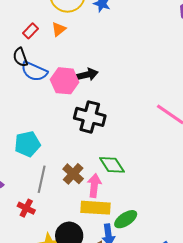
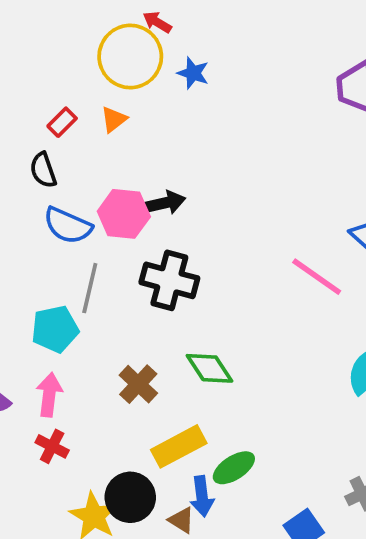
blue semicircle: (34, 71) -> (68, 226), moved
gray line: (42, 179) -> (90, 288), moved
pink arrow: (94, 186) -> (49, 395), moved
yellow rectangle: (95, 208) -> (179, 446), turned -32

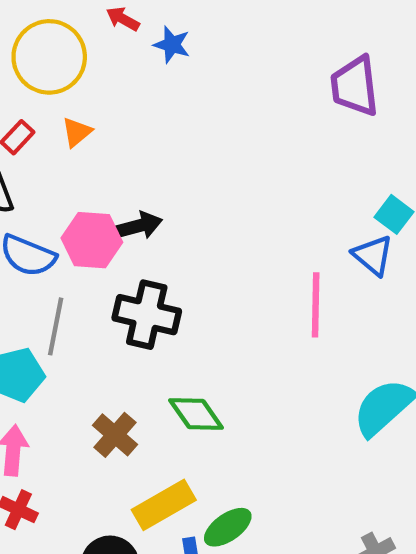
yellow circle: (130, 57) -> (49, 57), moved
blue star: (193, 73) -> (172, 45), moved
pink line: (317, 277) -> (316, 305), turned 58

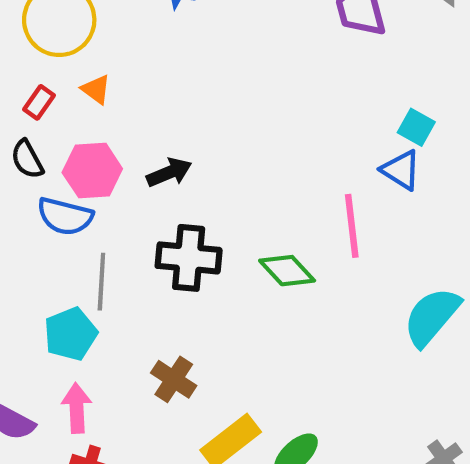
orange triangle: (77, 132) -> (96, 89), turned -36
pink hexagon: (92, 240) -> (92, 171), moved
green diamond: (196, 414) -> (287, 271), moved

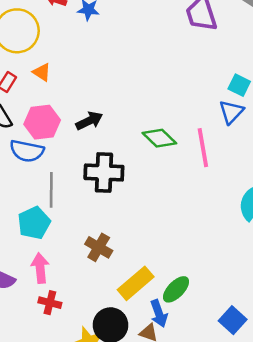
blue triangle: (401, 170) -> (231, 112), turned 44
green diamond: (287, 271) -> (159, 138), moved

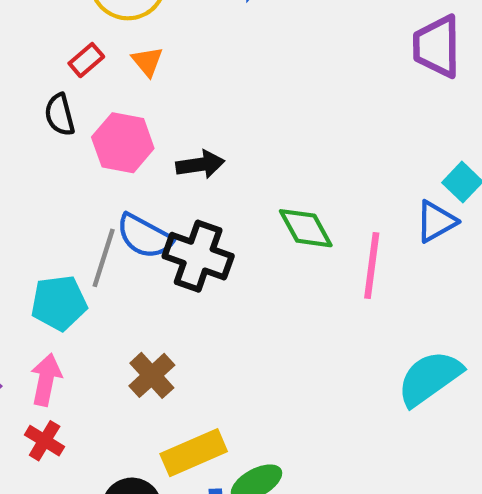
blue semicircle: (27, 151) -> (144, 236), moved

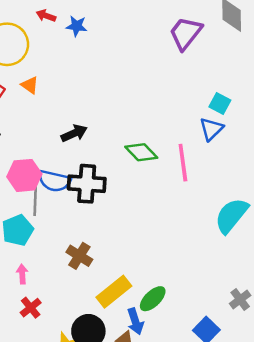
purple trapezoid: (437, 46) -> (186, 33), turned 54
pink hexagon: (123, 143) -> (24, 175), moved
pink arrow: (46, 380) -> (22, 274), size x0.7
red cross: (45, 441) -> (31, 308), turned 35

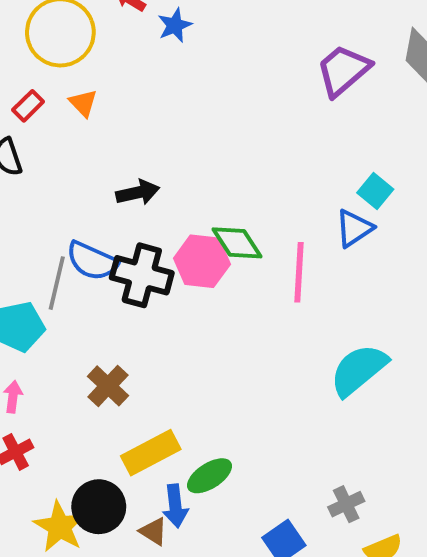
blue star: (77, 26) -> (175, 25), turned 30
pink hexagon: (24, 175) -> (202, 261), moved

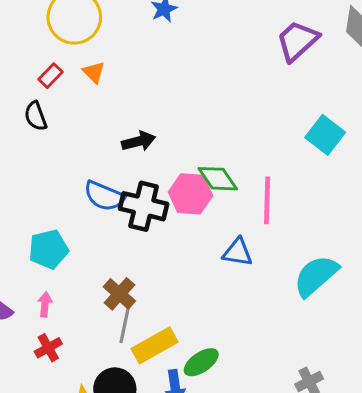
cyan square: (375, 191) -> (325, 135), size x1.4
blue triangle: (354, 228) -> (238, 252), moved, turned 44
gray line: (57, 283) -> (125, 322), moved

